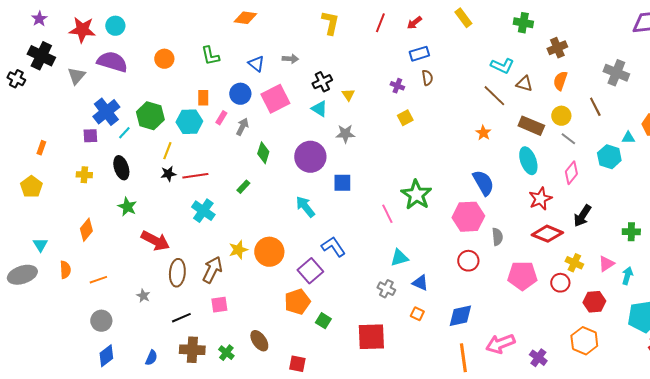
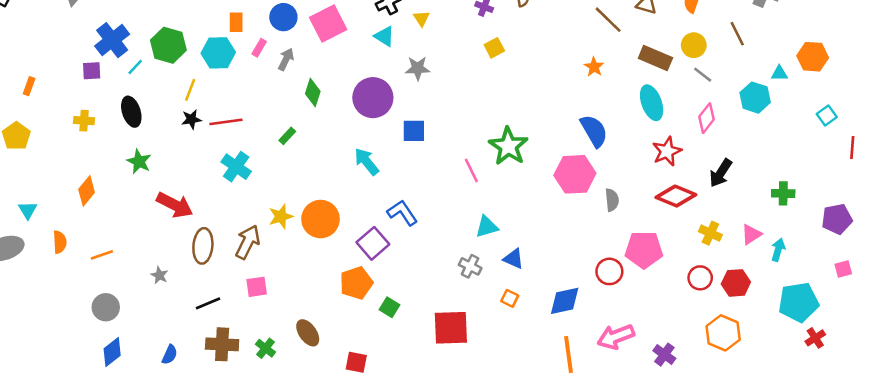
red circle: (468, 261) -> (609, 271), moved
red circle: (560, 283) -> (700, 278), moved

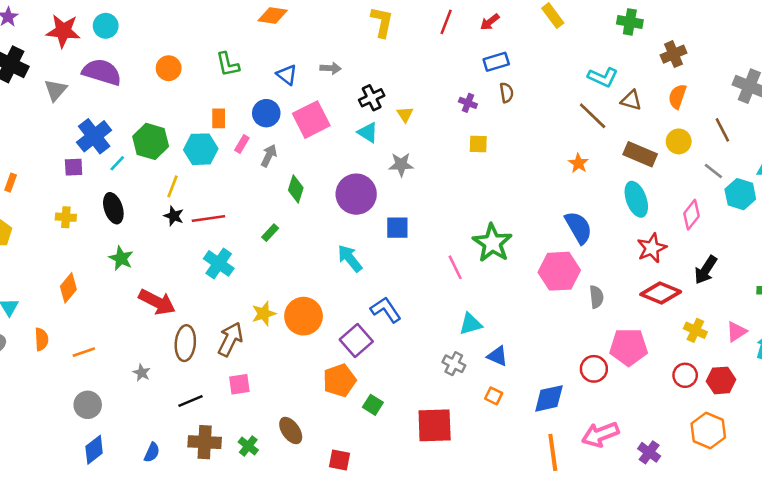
yellow square: (494, 48) -> (478, 144), turned 30
gray line: (703, 75) -> (713, 171), moved
black star: (191, 119) -> (174, 216), turned 30

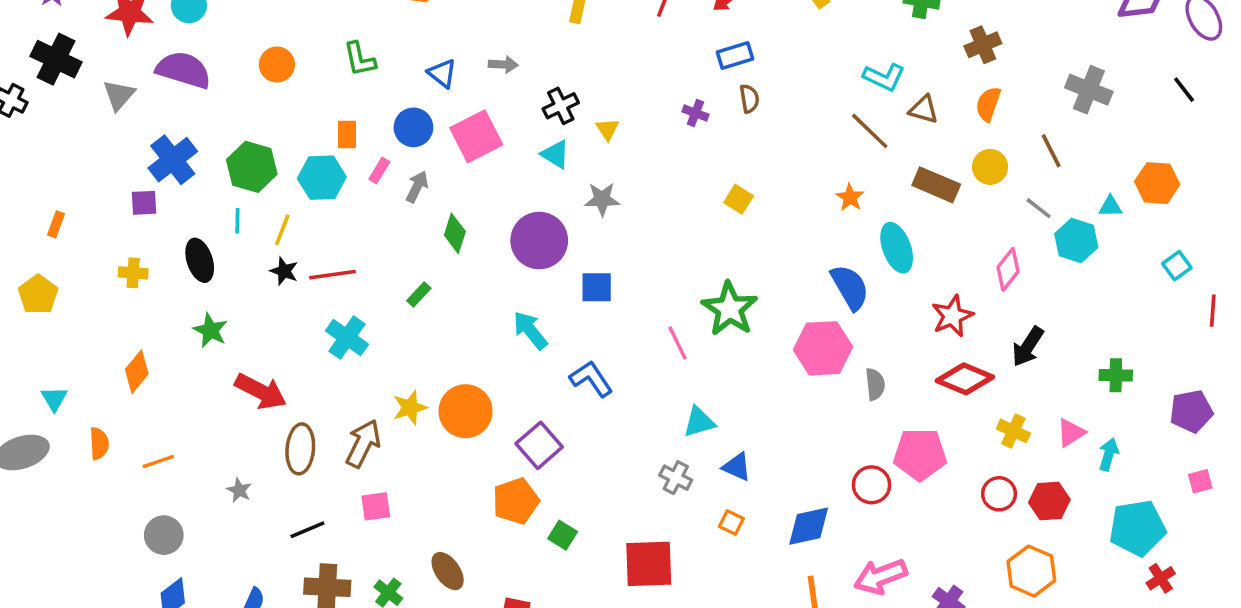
yellow square: (478, 144) -> (739, 199), moved, turned 30
cyan line: (117, 163) -> (237, 221), moved, turned -42
cyan ellipse: (636, 199) -> (897, 248), moved
blue L-shape: (386, 310) -> (591, 379), moved

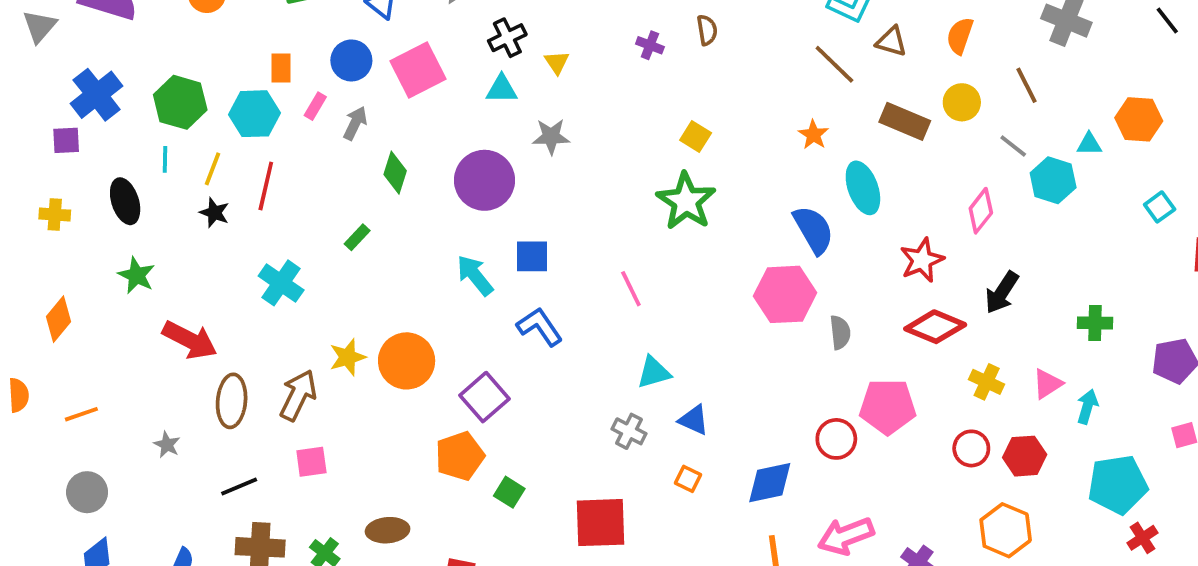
cyan triangle: (555, 154) -> (502, 89), turned -32
red line: (333, 275) -> (266, 186), moved, turned -69
blue square: (597, 287) -> (532, 256), moved
green star: (730, 309) -> (686, 201), moved
brown ellipse: (448, 571) -> (388, 530), turned -60

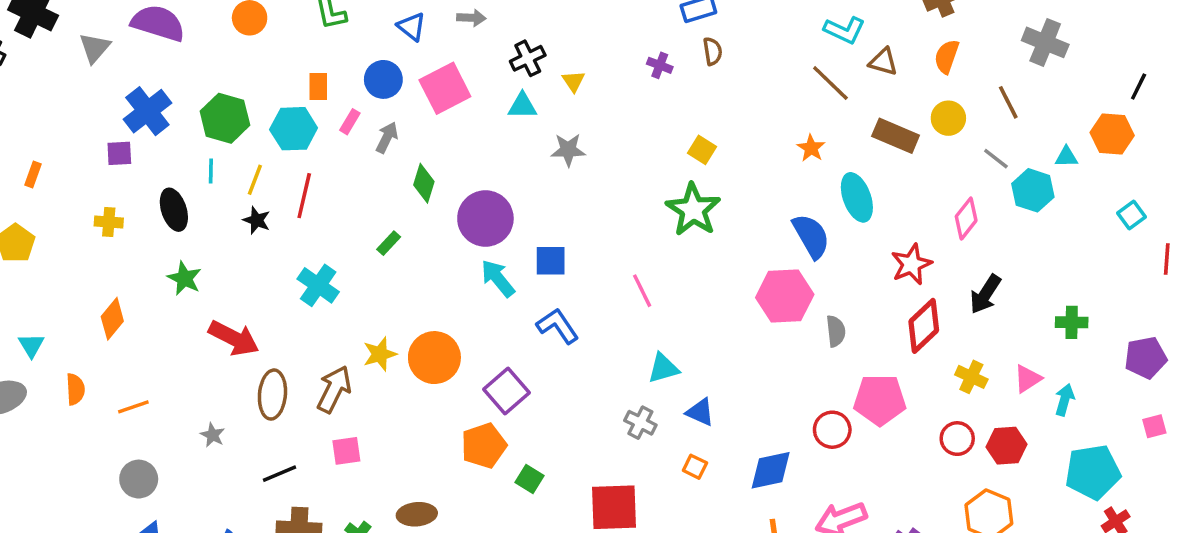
black line: (1167, 21) -> (1139, 86), moved, turned 64
purple circle: (484, 180) -> (485, 218), moved
red diamond: (935, 327) -> (924, 326), turned -66

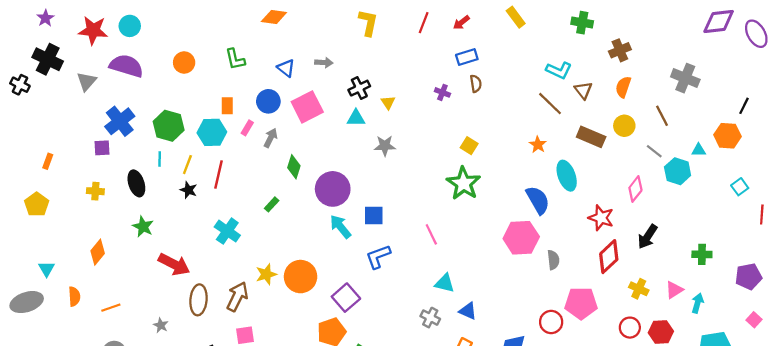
brown triangle: (883, 62) -> (583, 90), turned 36
red star: (911, 264) -> (601, 218), turned -30
blue L-shape: (558, 326) -> (378, 257), turned -76
cyan triangle: (663, 368) -> (445, 283), turned 30
pink square: (1154, 426) -> (754, 320), turned -32

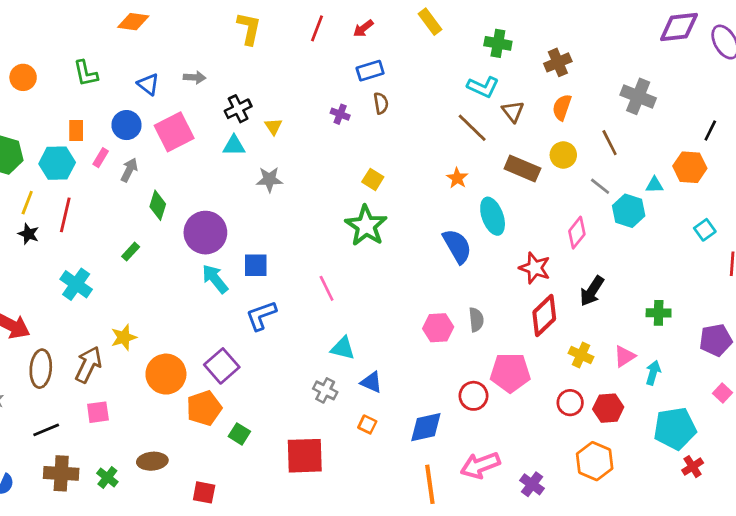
green cross: (582, 23) -> (498, 43), moved
pink hexagon: (521, 238) -> (438, 328), moved, size x0.7
orange circle: (301, 277) -> (166, 374), moved

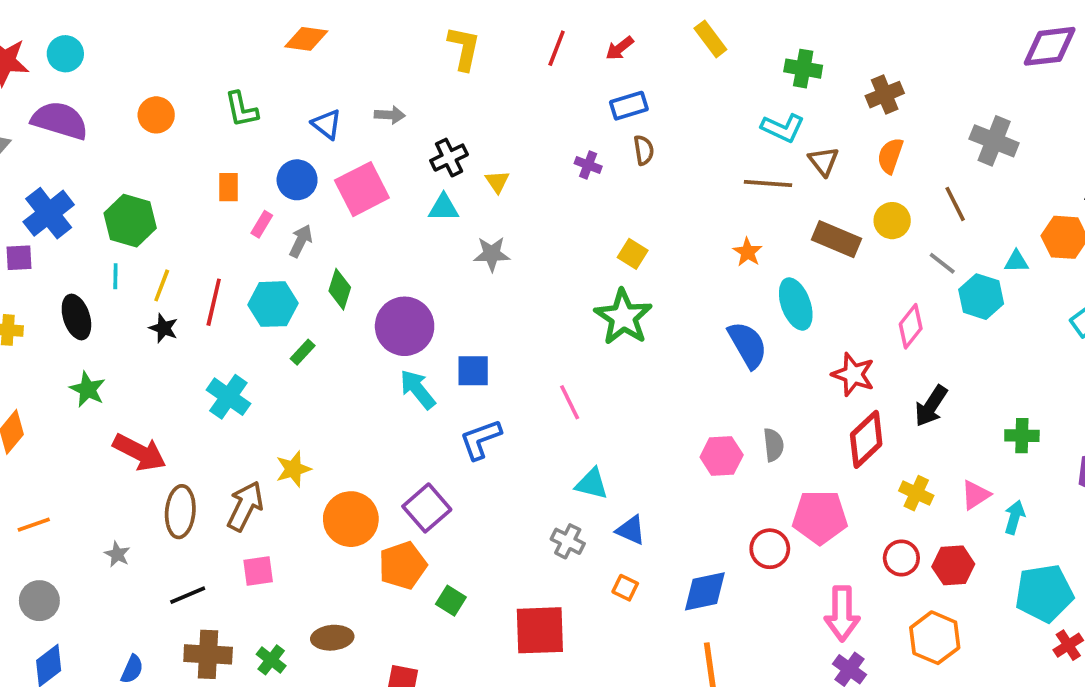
brown line: (472, 128) -> (768, 184), turned -40
cyan hexagon: (57, 163) -> (273, 304), moved
pink arrow: (480, 465) -> (842, 614), moved, turned -69

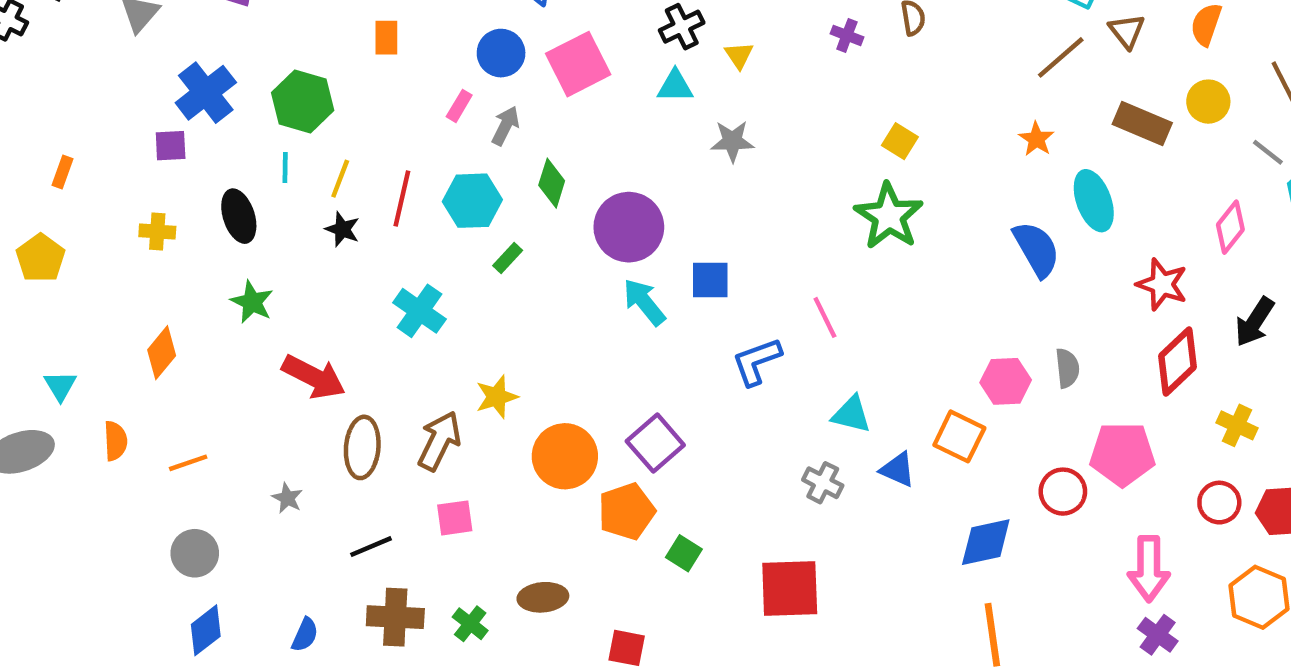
brown line: (768, 184) -> (1061, 57), turned -45
orange rectangle: (228, 187) -> (386, 38), moved
blue L-shape: (481, 439) -> (757, 362), moved
orange square: (625, 588) -> (959, 436), moved, size x1.6

